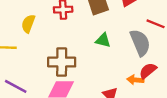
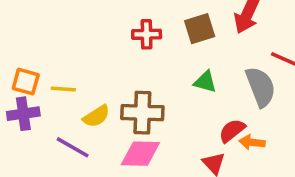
yellow semicircle: (28, 24) -> (96, 116), moved, turned -144
red semicircle: (148, 71) -> (232, 131), moved

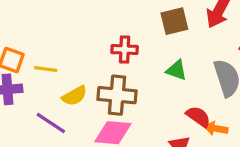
red cross: (147, 34) -> (125, 49), moved
red semicircle: (232, 131) -> (198, 117), turned 70

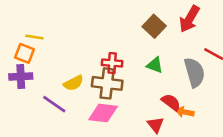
brown square: (174, 21) -> (154, 26), turned -35
red cross: (125, 49) -> (112, 63), moved
yellow line: (46, 69) -> (34, 37), moved

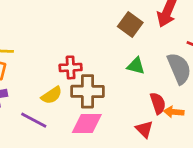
red cross: (112, 63) -> (71, 67), moved
red semicircle: (171, 102) -> (158, 103), turned 42

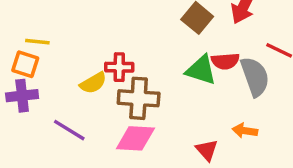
green triangle: (136, 66) -> (201, 70), size x1.4
yellow semicircle: (52, 95) -> (93, 83), moved
red semicircle: (158, 103) -> (225, 61), moved, turned 100

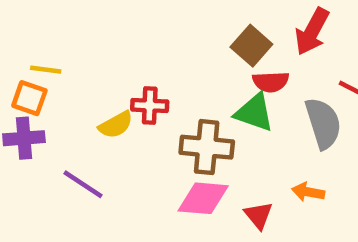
red semicircle: (225, 61) -> (271, 82), moved
brown cross: (139, 98) -> (207, 147), moved
pink diamond: (135, 138) -> (203, 198), moved

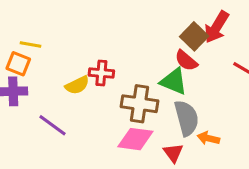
brown square: (251, 46) -> (194, 36), moved
red semicircle: (271, 82) -> (186, 61), turned 40
gray semicircle: (323, 123) -> (187, 118), moved

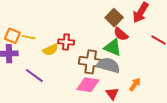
brown square: (194, 36) -> (114, 18), moved
yellow line: (31, 44) -> (28, 37), moved
gray semicircle: (187, 118) -> (108, 65), moved, turned -60
orange arrow: (208, 138) -> (135, 84), turned 112

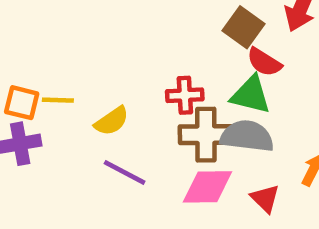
red cross: (66, 42) -> (185, 95), moved
purple line: (34, 76) -> (125, 172), moved

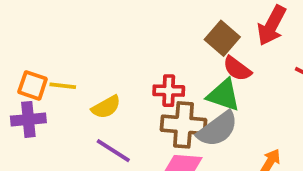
gray semicircle: (247, 136) -> (218, 129), turned 132

